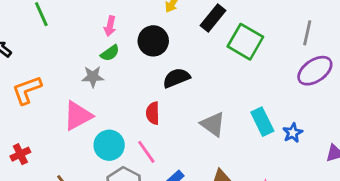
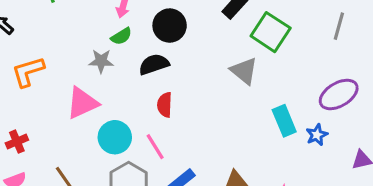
purple ellipse: (315, 71) -> (339, 94), moved
black semicircle: (176, 78) -> (154, 64), moved
gray triangle: (213, 124) -> (244, 71), moved

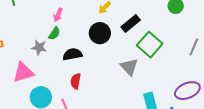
black circle: (170, 26) -> (100, 33), moved
green semicircle: (121, 36) -> (54, 33), turned -32

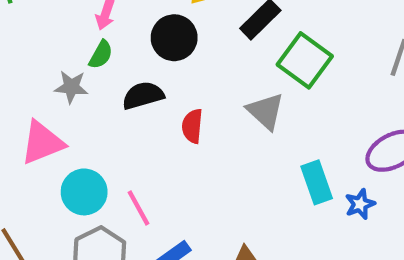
black circle: (100, 33) -> (174, 38), moved
red semicircle: (76, 81) -> (192, 126), moved

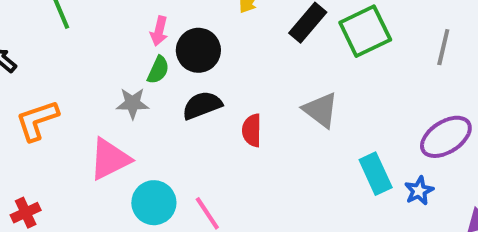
black circle: (174, 38) -> (198, 50), moved
green square: (305, 60) -> (365, 31), moved, turned 33

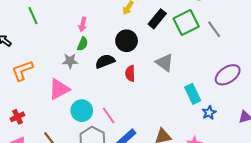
gray line: (443, 47) -> (214, 29), moved, turned -48
black circle: (198, 50) -> (127, 41), moved
blue star: (419, 191) -> (209, 113), moved

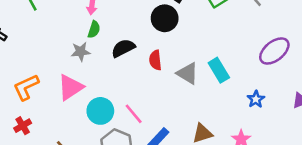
black circle: (127, 41) -> (165, 18), moved
gray triangle: (164, 62) -> (188, 73), moved
orange L-shape: (22, 70) -> (26, 87), moved
cyan rectangle: (193, 94) -> (219, 70), moved

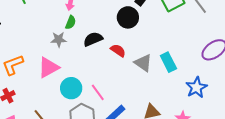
red semicircle: (155, 60) -> (118, 50), turned 126
blue star: (256, 99) -> (197, 87), size x1.5

